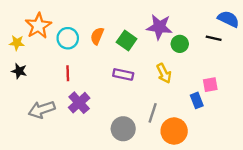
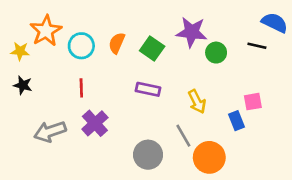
yellow arrow: (164, 73) -> (197, 102), moved
gray line: (153, 113) -> (183, 136), turned -48

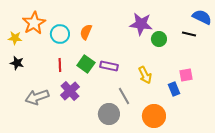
green square: (152, 48) -> (86, 64), moved
gray line: (183, 136) -> (124, 96), moved

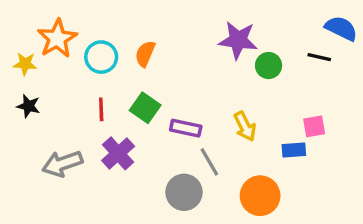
purple rectangle: (109, 66) -> (186, 128), moved
blue rectangle: (174, 89) -> (294, 150), turned -72

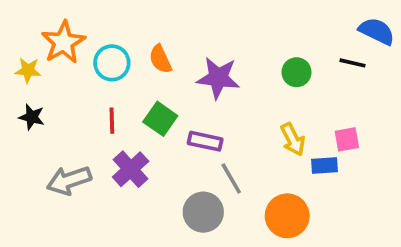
purple star: (238, 40) -> (218, 78), moved
orange semicircle: (145, 54) -> (160, 59), turned -48
yellow arrow: (245, 126) -> (293, 139), moved

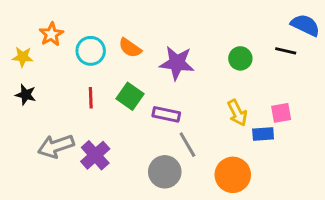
orange star: (63, 42) -> (51, 34), size x0.7
orange semicircle: (160, 59) -> (130, 48), turned -30
purple cross: (131, 169) -> (95, 155), moved

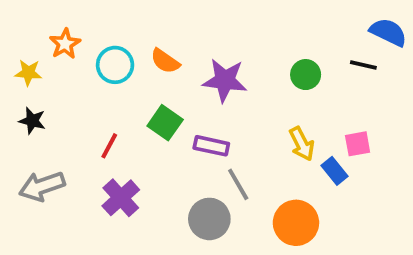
red line: (91, 98) -> (109, 146), moved, turned 30
blue rectangle: (263, 134) -> (334, 171), turned 55
gray arrow: (56, 146) -> (42, 186), moved

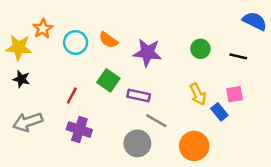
black line: (363, 65) -> (238, 56), moved
yellow star: (28, 73) -> (19, 48), size x1.5
gray line: (238, 184) -> (156, 121), turned -30
purple cross: (121, 198) -> (79, 130), turned -30

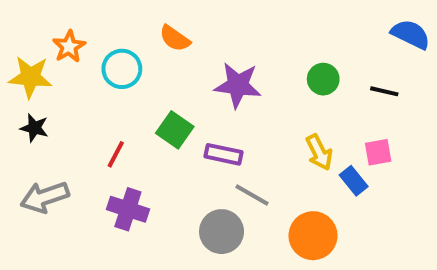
orange semicircle: (108, 40) -> (175, 38), moved

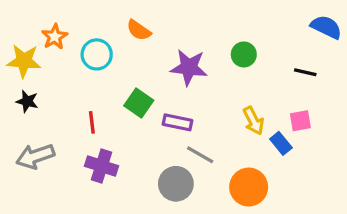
green circle: (323, 79) -> (244, 54), moved
red line: (116, 154) -> (92, 122), turned -35

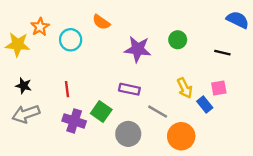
black star: (27, 101) -> (24, 86), moved
green square: (139, 103) -> (101, 112), moved
gray line: (200, 155) -> (158, 112), moved

